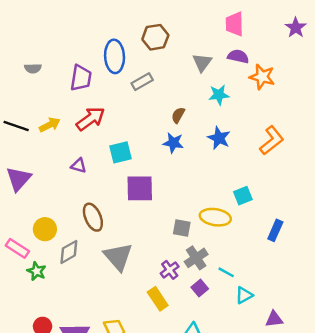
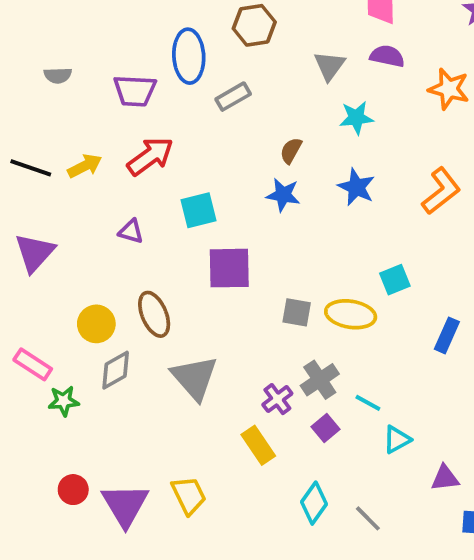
orange star: (262, 77) -> (449, 89), moved
purple trapezoid: (81, 78) -> (135, 91), turned 84
gray square: (182, 228) -> (297, 312), moved
yellow circle: (45, 229) -> (96, 324), moved
green star: (37, 271) -> (64, 401), turned -30

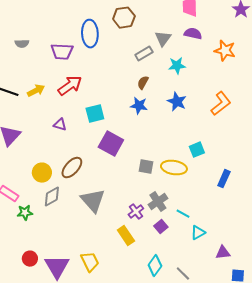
gray rectangle: (233, 97) -> (144, 54), moved
purple square: (229, 268) -> (111, 144), turned 30
brown ellipse: (154, 314) -> (72, 168), turned 65

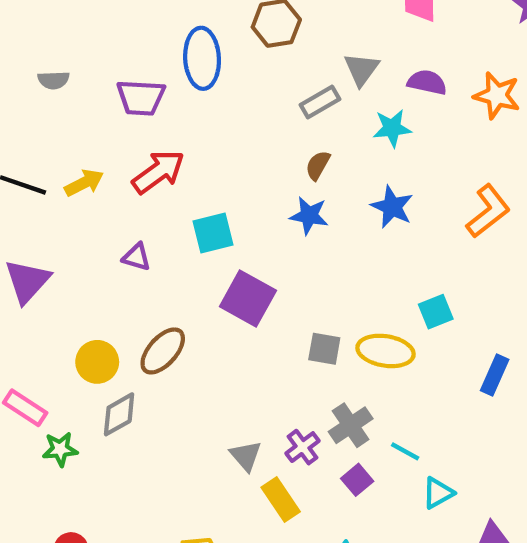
purple semicircle: (193, 34) -> (427, 82), moved
gray triangle: (93, 201) -> (246, 456), moved, size x0.6

